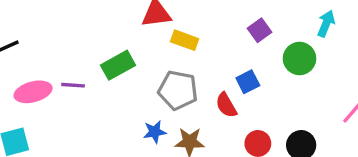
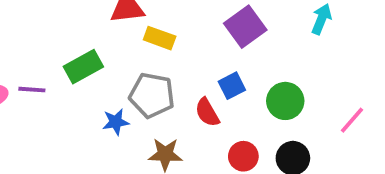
purple square: (260, 30) -> (245, 27), size x1.5
green circle: (299, 59) -> (285, 101), moved
blue star: (155, 132) -> (116, 122), moved

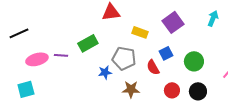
yellow rectangle: (160, 38) -> (140, 32), moved

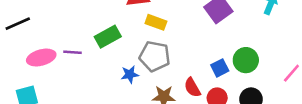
yellow rectangle: (140, 32) -> (156, 22), moved
blue square: (166, 53) -> (220, 68), moved
red semicircle: (153, 67) -> (192, 87), moved

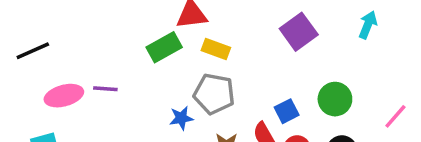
green rectangle: (108, 37) -> (164, 47), moved
blue square: (220, 68) -> (287, 111), moved

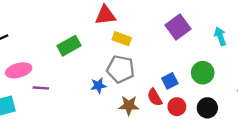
cyan arrow: (368, 25) -> (220, 36), moved, turned -42
green rectangle: (164, 47) -> (69, 46), moved
purple line: (105, 89) -> (41, 88), moved

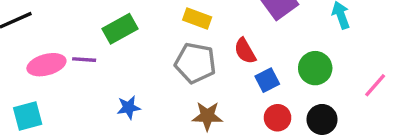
blue star: (98, 86) -> (129, 107), moved
purple line: (41, 88) -> (84, 60), moved
red semicircle: (155, 97) -> (245, 51), moved

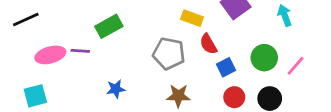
yellow rectangle: (197, 18) -> (192, 18), moved
pink line: (375, 85) -> (296, 66), moved

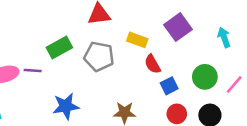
gray pentagon: (169, 54) -> (99, 56), moved
blue star: (116, 89) -> (66, 106), size x1.5

